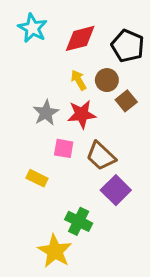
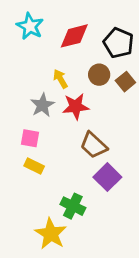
yellow arrow: (79, 80) -> (60, 79), moved
brown square: (126, 101) -> (125, 82), moved
pink square: (64, 148) -> (30, 138), moved

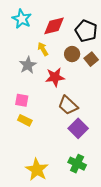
yellow arrow: (60, 79) -> (43, 49), moved
gray star: (42, 105) -> (28, 65), moved
green cross: (73, 206) -> (77, 164), moved

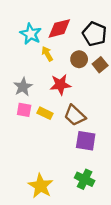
cyan star: (22, 19) -> (31, 34), moved
gray star: (28, 65) -> (23, 87), moved
yellow rectangle: (25, 120) -> (45, 113), moved
purple square: (78, 128) -> (86, 141), turned -36

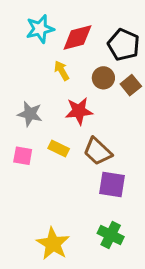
cyan star: (31, 34) -> (40, 29), moved, turned 30
gray star: (23, 87) -> (30, 114), turned -30
pink square: (24, 110) -> (23, 156), moved

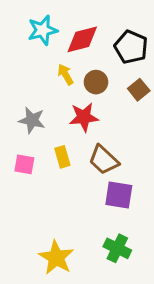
brown circle: (103, 78) -> (96, 82), moved
yellow rectangle: (59, 148) -> (62, 157), turned 48

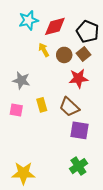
brown square: (139, 90) -> (84, 54), moved
red star: (84, 117) -> (78, 78), moved
green cross: (117, 248) -> (78, 166), turned 30
yellow star: (56, 257) -> (23, 173), moved, turned -30

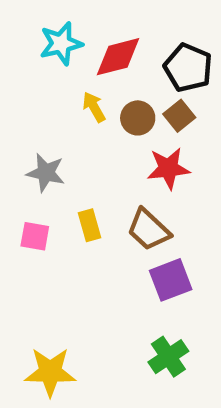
purple square: (79, 130) -> (171, 280), turned -30

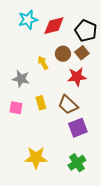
yellow arrow: (94, 107) -> (43, 63), moved
yellow star: (50, 372) -> (36, 158), moved

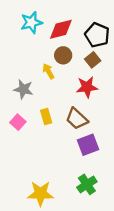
brown circle: (63, 54) -> (63, 55), moved
pink square: (16, 108) -> (18, 122), turned 32
yellow star: (36, 158) -> (40, 194), moved

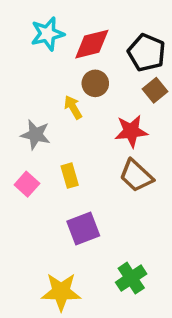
brown square: (93, 60) -> (155, 90), moved
brown trapezoid: (77, 119) -> (136, 176), moved
purple square: (88, 145) -> (83, 229), moved

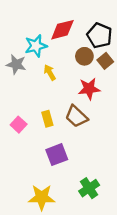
cyan star: (47, 34) -> (36, 46), moved
brown circle: (95, 83) -> (84, 56), moved
gray star: (36, 135) -> (16, 64), moved
brown trapezoid: (136, 176) -> (76, 116), moved

